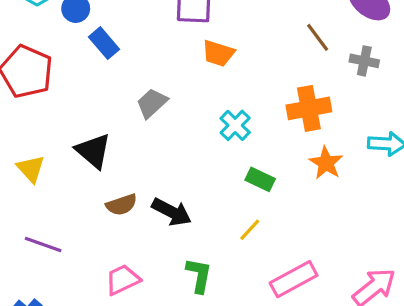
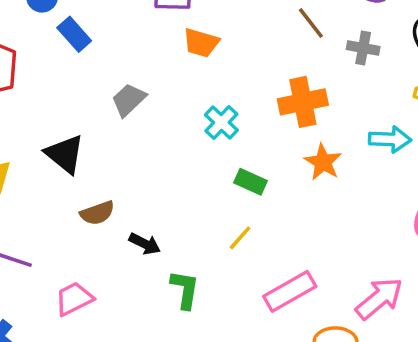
black arrow: (172, 212) -> (145, 244), moved, size x0.7
pink trapezoid: (123, 280) -> (74, 299), moved

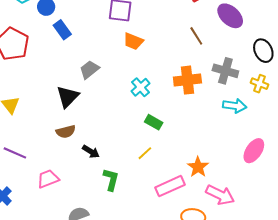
gray cross: (363, 48) -> (225, 71), moved, size x1.4
black triangle: (65, 154) -> (68, 97), moved, turned 30
orange star: (323, 162) -> (198, 167), moved
pink arrow: (379, 298) -> (220, 195), turned 60

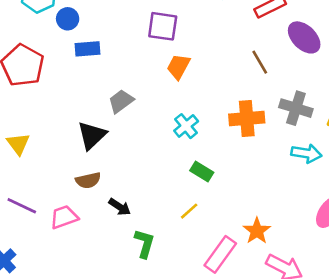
blue rectangle: (62, 30) -> (87, 49), turned -60
orange trapezoid: (133, 41) -> (178, 67), turned 95
pink trapezoid: (48, 179) -> (64, 217), moved
pink rectangle: (170, 186) -> (220, 254), turned -32

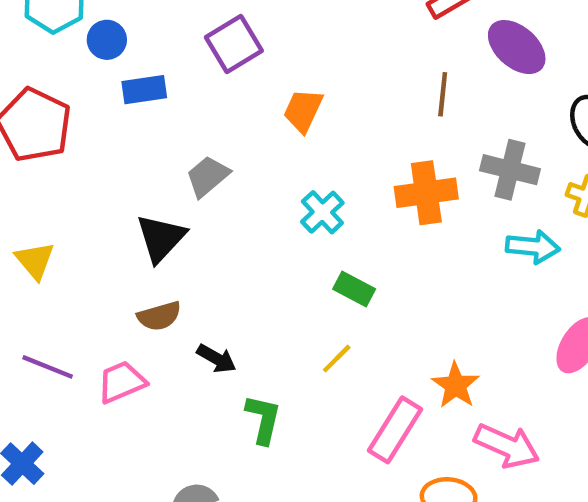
purple square: (163, 26) -> (234, 44), moved, turned -36
brown line: (260, 62) -> (443, 94), turned 40

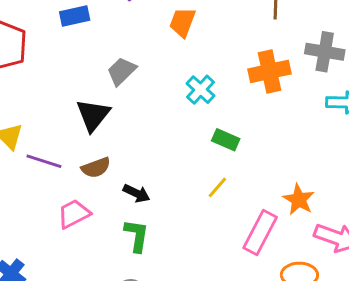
purple line: (48, 367) -> (44, 161), moved
green L-shape: (263, 419) -> (137, 236), moved

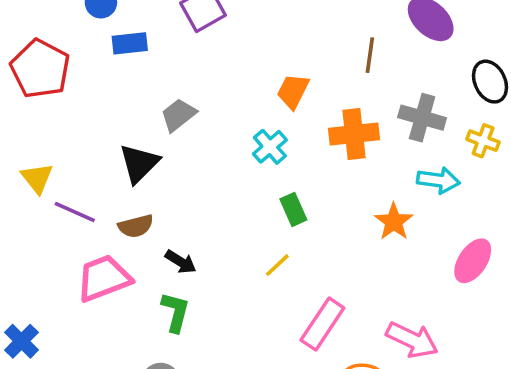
orange trapezoid: (183, 22) -> (293, 91), moved
green rectangle: (226, 140) -> (293, 209), turned 36
orange star: (299, 200) -> (394, 222), moved
pink trapezoid: (74, 214) -> (104, 278), size x1.4

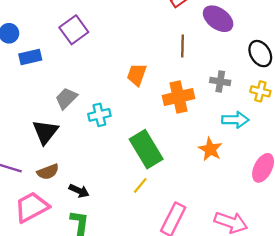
gray cross: (422, 118) -> (220, 81), size x0.7
cyan cross: (270, 147) -> (99, 115), moved, turned 35
green rectangle: (293, 209) -> (146, 149), size x1.8

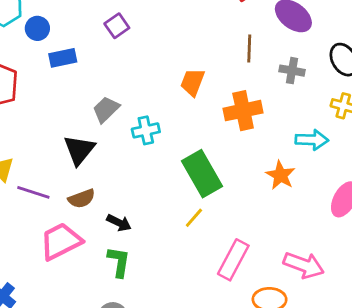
purple square: (74, 30) -> (117, 26), size x0.7
gray cross: (220, 81) -> (292, 71), moved

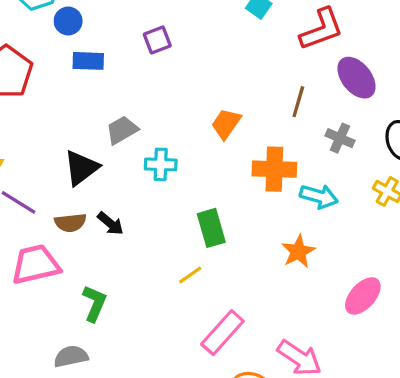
cyan arrow: (312, 140) -> (319, 196), moved
green rectangle: (202, 174) -> (211, 228), size x0.7
black arrow: (119, 223) -> (111, 223), moved

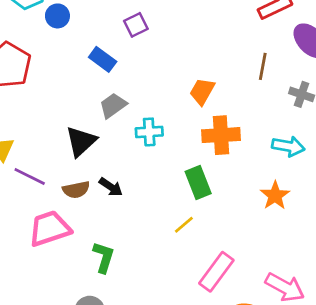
blue rectangle: (88, 61) -> (103, 59), moved, turned 40
orange cross: (274, 169) -> (221, 135), moved

